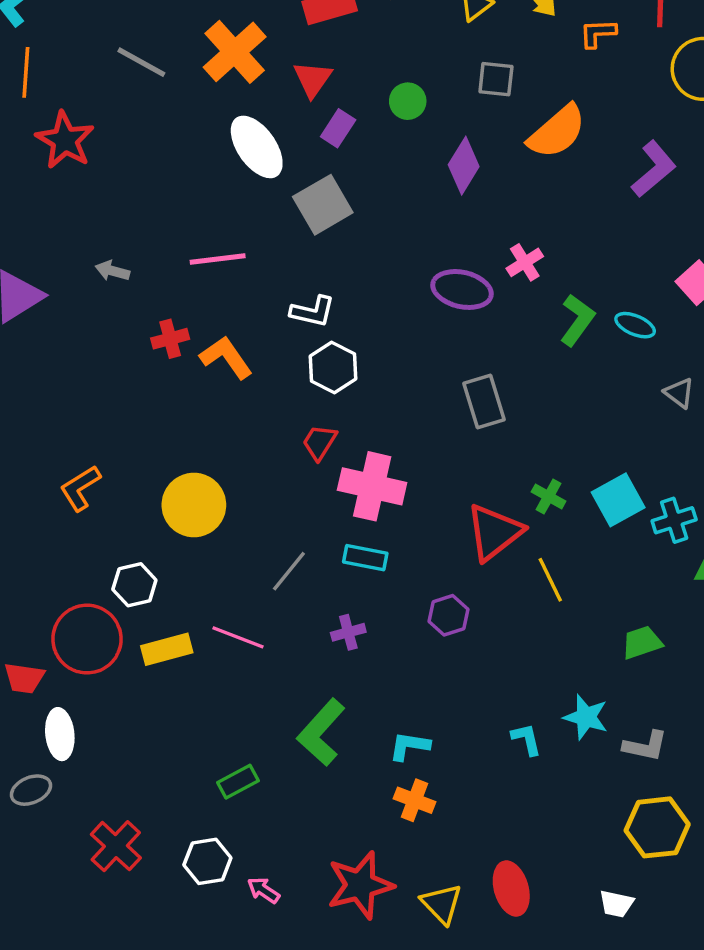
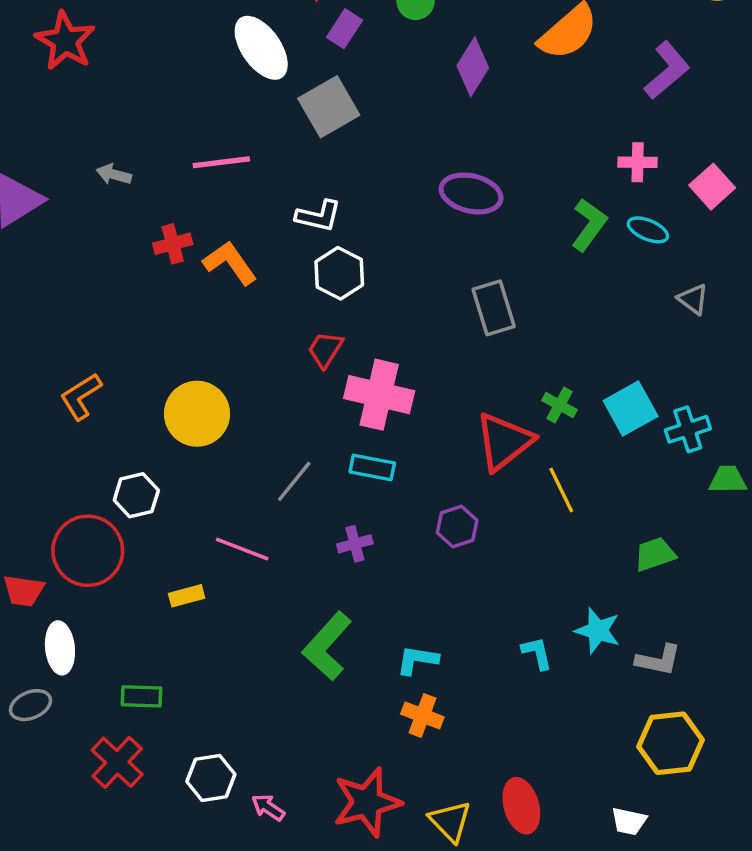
pink cross: (525, 262) -> (638, 162), moved, turned 33
yellow rectangle: (167, 649) -> (187, 596), moved, size x0.7
green rectangle: (238, 782) -> (142, 696), moved, turned 30

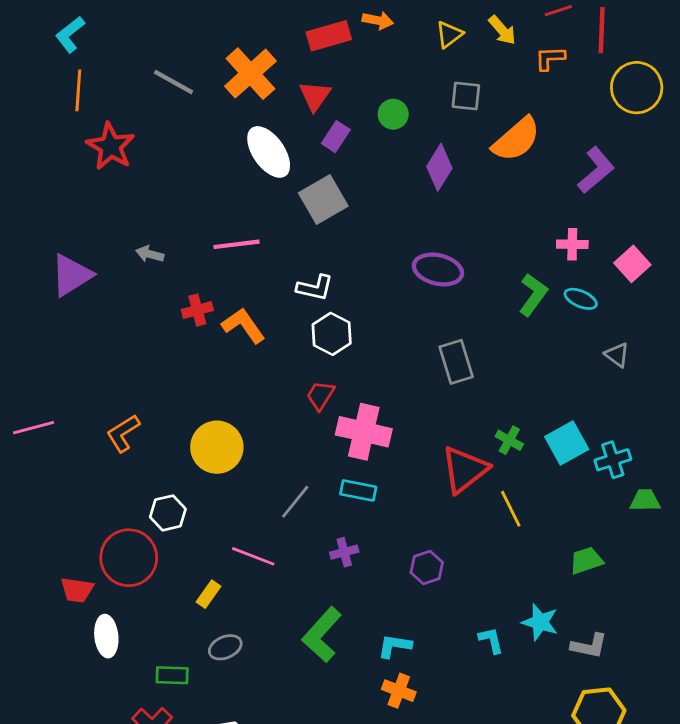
purple hexagon: (457, 526) -> (427, 568), moved
yellow rectangle: (187, 596) -> (208, 594), turned -40
gray ellipse: (31, 705) -> (225, 647), moved

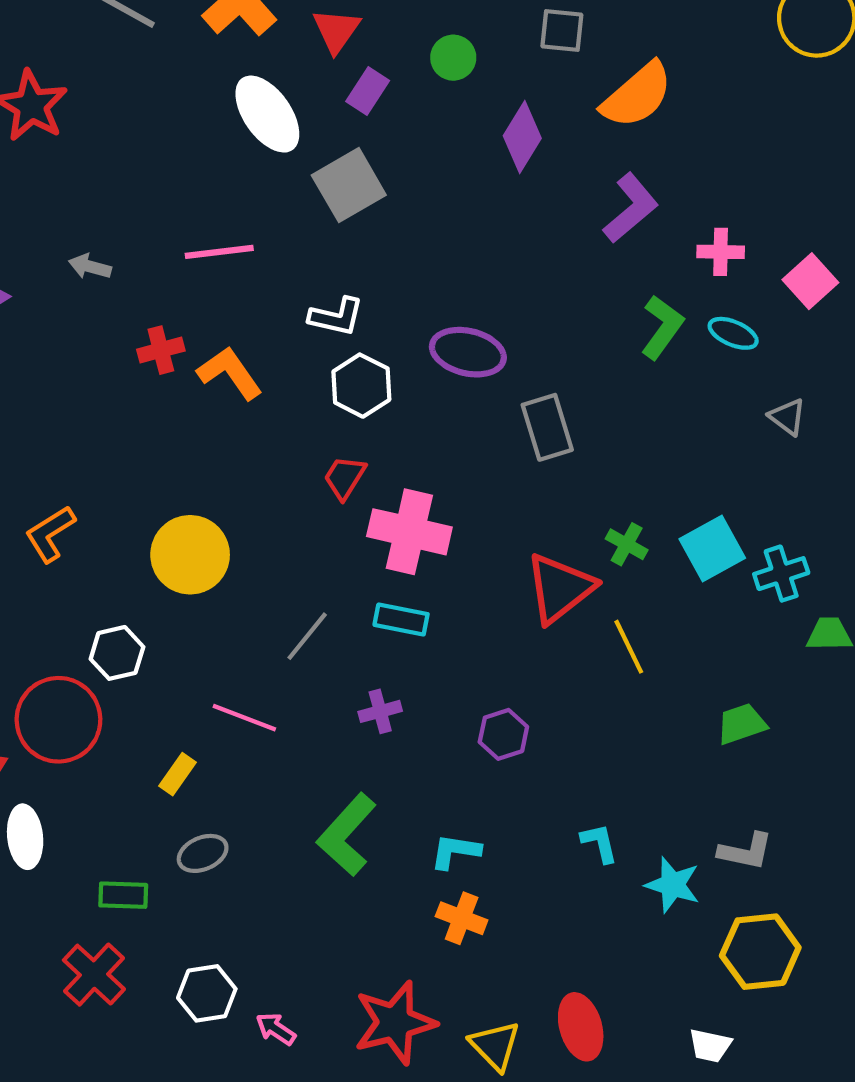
purple L-shape: (596, 170) -> (631, 208), moved
purple ellipse: (438, 269) -> (468, 352), moved
cyan star: (540, 622) -> (673, 885), moved

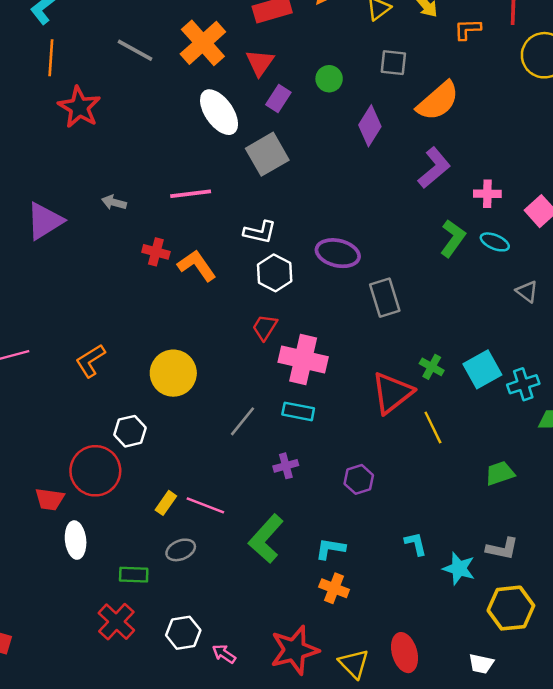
red cross: (161, 350) -> (156, 252), turned 30
pink line: (244, 718) -> (205, 505), moved

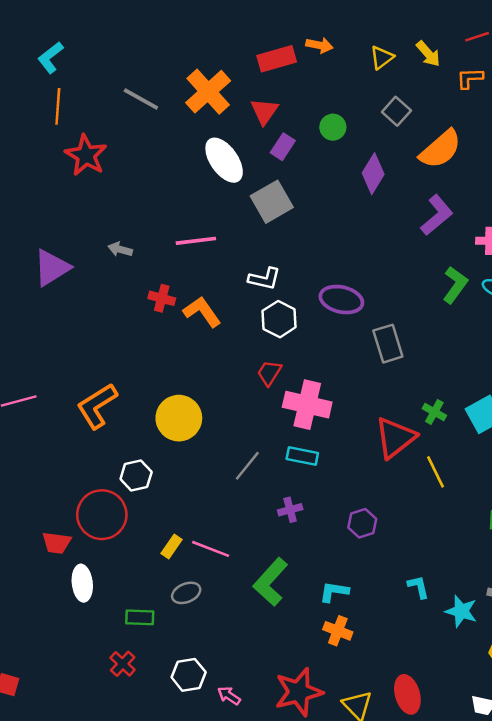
gray square: (393, 63) -> (396, 111), turned 36
orange L-shape: (90, 361) -> (97, 406), size x1.4
red cross: (116, 622) -> (123, 664), size x0.7

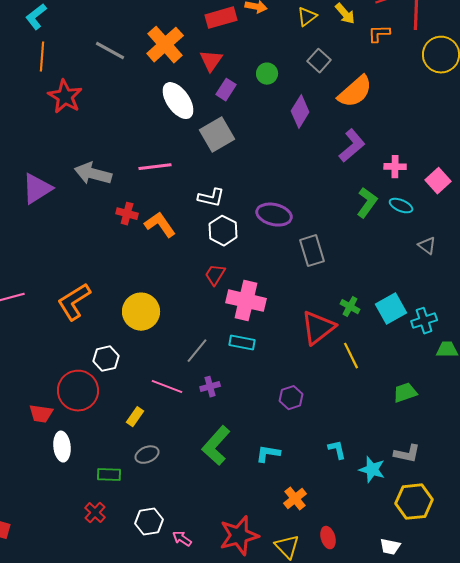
gray arrow: (120, 249) -> (93, 174), size x1.8
purple cross: (290, 510) -> (210, 387), moved
pink line: (211, 549) -> (167, 387), moved
orange cross: (338, 631) -> (295, 499), moved, turned 30
red ellipse: (407, 694) -> (328, 538), size x0.7

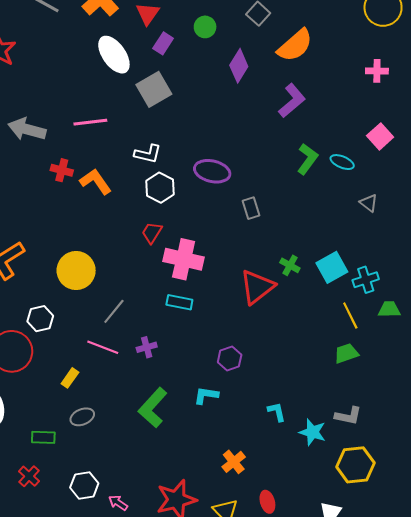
pink cross: (395, 167) -> (377, 71), moved
gray rectangle: (312, 251) -> (251, 208), size x0.7
gray line: (197, 351) -> (114, 311), moved
yellow line: (351, 356) -> (350, 316), moved
cyan L-shape: (268, 454) -> (206, 395), moved

